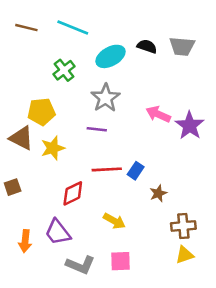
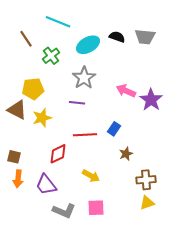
brown line: (26, 28) -> (26, 39), moved, turned 42
blue rectangle: (136, 171) -> (114, 129), moved
brown square: (13, 187) -> (14, 157), moved, turned 32
orange arrow: (25, 241) -> (18, 179), moved

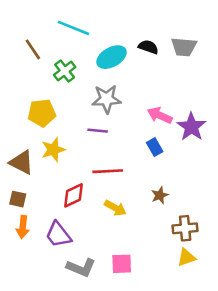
gray star: (84, 78) -> (106, 99), turned 30
brown triangle: (17, 110) -> (21, 162), moved
blue rectangle: (114, 129) -> (155, 147), moved, turned -64
yellow arrow: (91, 176) -> (115, 208), moved

